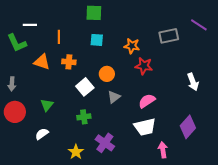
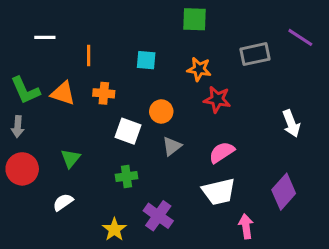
green square: (94, 13) -> (195, 19), moved
green L-shape: (17, 43) -> (25, 90), moved
white square: (85, 87) -> (128, 131), turned -30

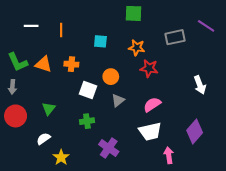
orange line: (89, 56) -> (61, 30), moved
yellow star: (114, 229) -> (61, 157), moved

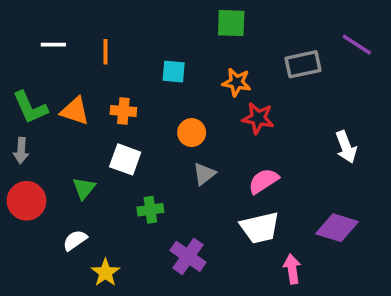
white square: (88, 90) -> (125, 159), moved
purple diamond: (195, 131) -> (337, 228), turned 65

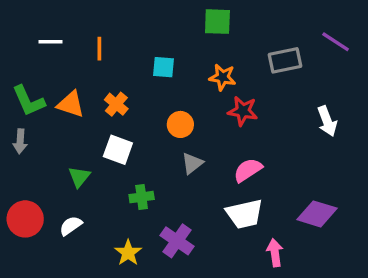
orange cross: (123, 111) -> (116, 104), turned 35
white arrow: (346, 147) -> (327, 121), moved
red circle: (26, 201) -> (25, 219), moved
yellow star: (105, 273) -> (128, 253), moved

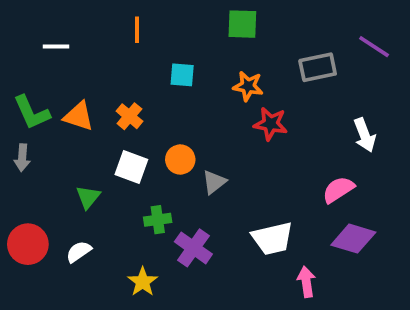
orange line: (99, 49) -> (137, 30), moved
orange circle: (180, 124) -> (180, 159), moved
pink semicircle: (248, 170) -> (338, 190), moved
purple cross: (177, 241) -> (193, 248), moved

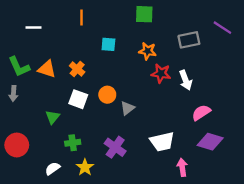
white arrow: (365, 135) -> (186, 80), moved
green cross: (158, 220) -> (73, 143), moved
white semicircle: (79, 252) -> (53, 168), moved

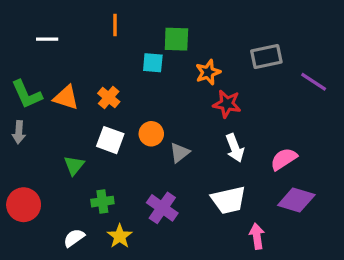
green square: (144, 14) -> (176, 39), moved
purple line: (222, 28) -> (314, 82), moved
orange star: (148, 51) -> (208, 72), turned -30
white arrow: (186, 80) -> (235, 148), moved

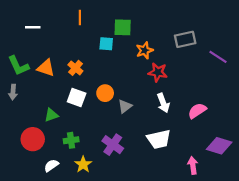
green triangle: (74, 165) -> (51, 115), turned 32
purple diamond: (296, 200) -> (219, 146), moved
red circle: (24, 205) -> (33, 139), moved
pink arrow: (257, 236) -> (193, 165), moved

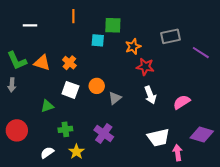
red circle: (33, 139) -> (17, 130), moved
white trapezoid: (159, 139) -> (158, 137), moved

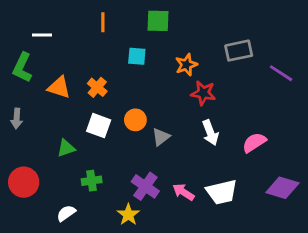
green square: (113, 25) -> (158, 21), moved
green L-shape: (17, 61) -> (22, 68), moved, turned 50
yellow star: (76, 152) -> (128, 215), moved
pink arrow: (178, 153) -> (183, 192), moved, turned -49

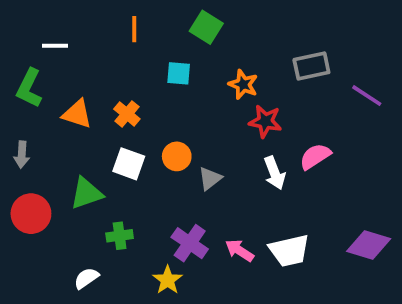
green square: (158, 21) -> (206, 27), turned 30
orange star: (186, 65) -> (243, 84), turned -30
pink semicircle: (254, 143) -> (315, 156), moved
green triangle: (66, 148) -> (86, 193), size x1.4
red circle: (24, 182) -> (31, 214), moved

